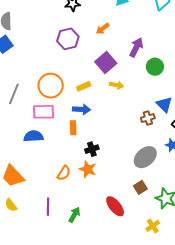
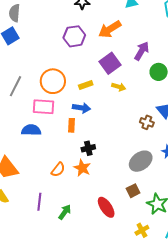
orange arrow: (103, 29) -> (110, 29), size x1.6
brown cross: (148, 118) -> (147, 122), turned 32

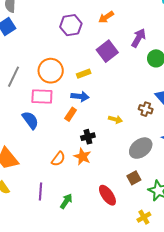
orange arrow: (110, 29) -> (106, 17), size x0.7
yellow arrow: (119, 87) -> (115, 119), moved
orange rectangle: (72, 125) -> (71, 114), turned 32
blue semicircle: (31, 130) -> (30, 120), turned 54

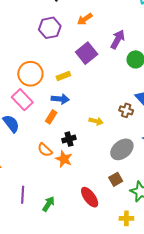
pink rectangle: (42, 96) -> (22, 100), turned 45
orange semicircle: (58, 159) -> (45, 150), moved, turned 98
yellow cross: (144, 217) -> (126, 218), turned 32

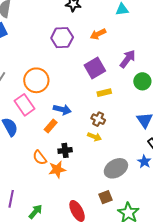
yellow rectangle: (63, 76) -> (104, 93), moved
brown cross: (126, 110) -> (98, 119), moved
orange star: (64, 159) -> (57, 169), turned 30

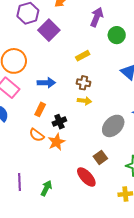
purple square: (95, 68) -> (49, 30), moved
orange rectangle: (51, 126) -> (40, 109), moved
brown square: (105, 197) -> (100, 157), moved

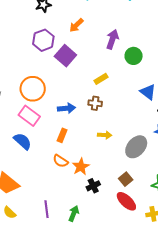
brown cross: (84, 83) -> (95, 103), moved
yellow arrow: (84, 101) -> (105, 135), moved
black cross: (59, 122) -> (93, 186), moved
red ellipse: (86, 177) -> (126, 201), moved

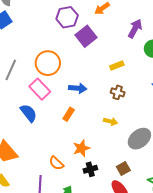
brown cross: (95, 103) -> (118, 92), moved
orange semicircle: (60, 161) -> (56, 163), moved

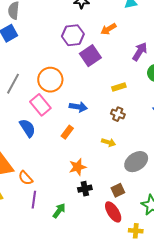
orange semicircle: (56, 163) -> (26, 178), moved

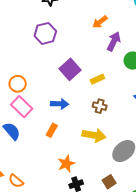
orange arrow: (108, 29) -> (100, 22), moved
purple square: (90, 56) -> (70, 69), moved
orange circle: (50, 80) -> (18, 84), moved, size x0.7
yellow arrow: (109, 142) -> (94, 135), size x1.6

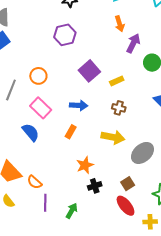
orange arrow: (100, 22) -> (120, 24), turned -70
orange circle: (18, 84) -> (38, 76), moved

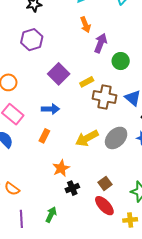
brown cross: (119, 108) -> (104, 97), moved, size x1.6
yellow arrow: (113, 137) -> (87, 138), turned 145
gray ellipse: (142, 153) -> (116, 138), moved
purple line: (45, 203) -> (21, 219), moved

